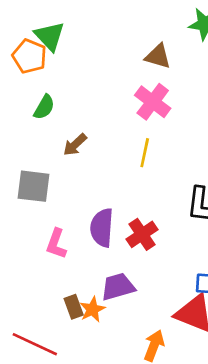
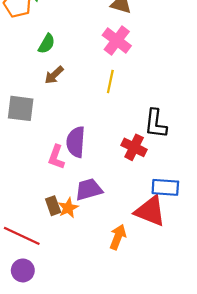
green semicircle: (44, 107) -> (47, 44), moved
red cross: (142, 234) -> (134, 147), moved, turned -30
pink L-shape: (56, 244) -> (56, 157), moved

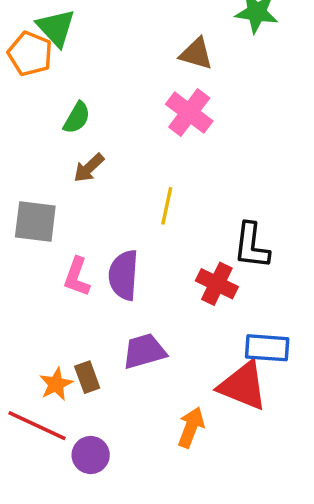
yellow line: (110, 81) -> (167, 206), moved
pink L-shape: (56, 157) -> (77, 277), moved
orange star: (68, 208) -> (56, 384), moved
purple circle: (23, 270) -> (91, 455), moved

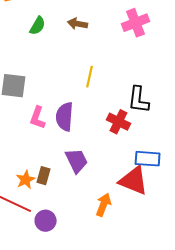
pink cross: (189, 113) -> (136, 23), moved, turned 32
brown arrow: (89, 168) -> (78, 24), moved, turned 54
purple trapezoid: (144, 351) -> (77, 161), turned 80
brown rectangle: (87, 377) -> (44, 176), turned 36

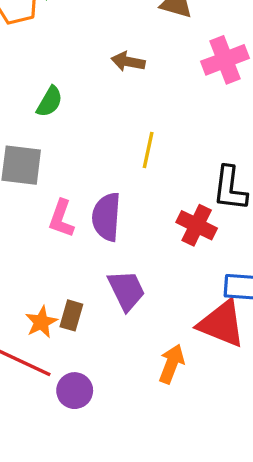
green semicircle: (38, 26) -> (50, 102), moved

